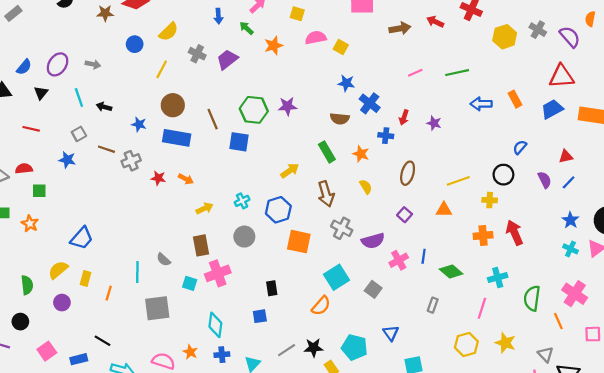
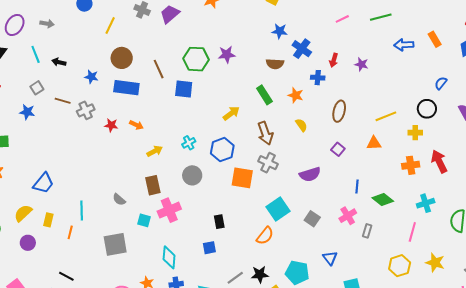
gray cross: (342, 228) -> (268, 163), moved
pink cross: (399, 260) -> (348, 216), moved
cyan line: (137, 272) -> (82, 210), moved

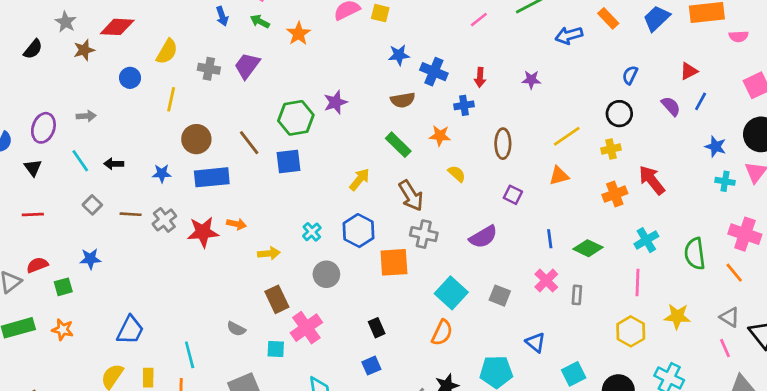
purple star: (361, 64) -> (531, 80), moved
blue star: (27, 112) -> (90, 259), moved
red star: (111, 125) -> (203, 232), size x1.6
yellow arrow: (155, 151) -> (269, 253), turned 35

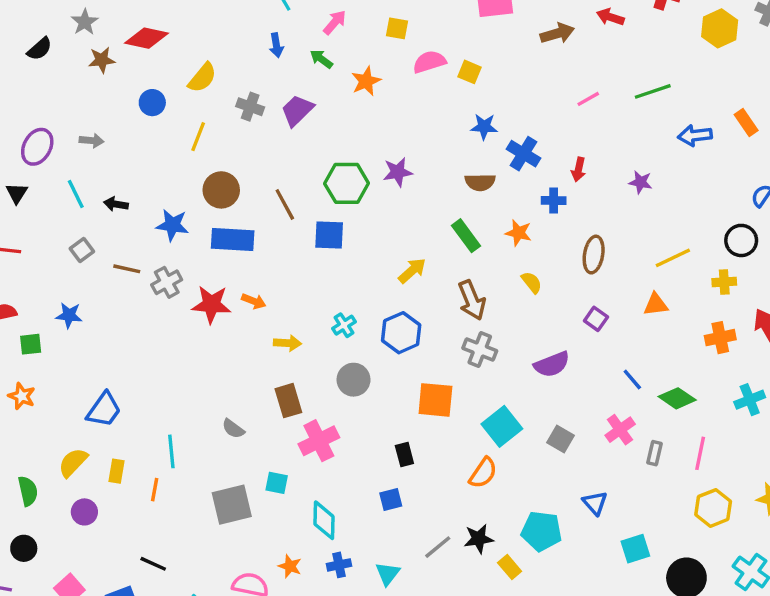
blue star: (162, 173) -> (172, 225), size x1.4
blue line: (550, 239) -> (632, 380), turned -42
orange square: (394, 262) -> (435, 400), moved
pink line: (637, 282) -> (700, 453), moved
cyan square: (276, 349) -> (277, 483), moved

